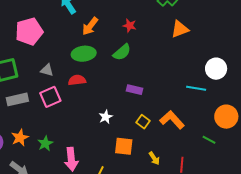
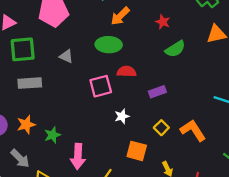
green semicircle: (122, 52) -> (175, 49), moved
red semicircle: (77, 80) -> (127, 72), moved
purple rectangle: (134, 90) -> (157, 92), turned -42
pink square: (50, 97) -> (101, 86), moved

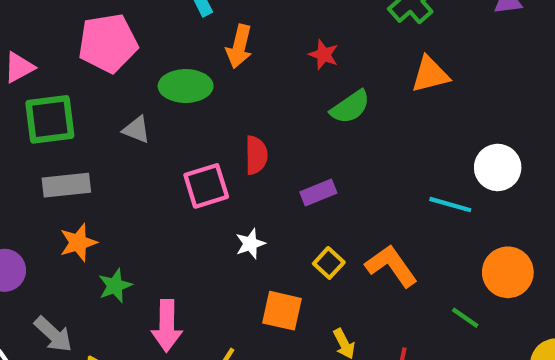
orange arrow: (120, 16) -> (239, 46), turned -30
green ellipse: (109, 45) -> (186, 86), moved
red semicircle: (127, 72) -> (256, 155), turned 90
orange star: (26, 125) -> (78, 243), moved

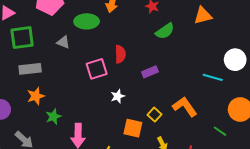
yellow square: (329, 263) -> (155, 115), moved

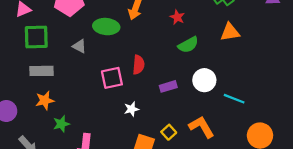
white circle: (235, 60) -> (204, 80), moved

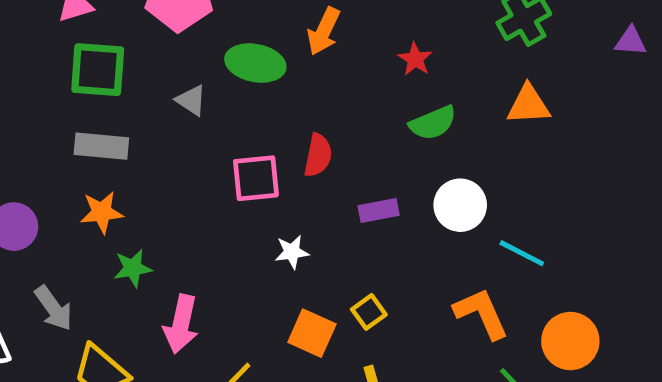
orange L-shape: (202, 127) -> (481, 313), moved

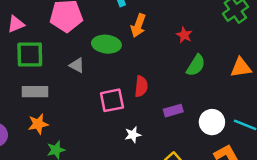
orange triangle: (528, 105) -> (241, 68), moved
green semicircle: (433, 123) -> (196, 65), turned -30
white circle: (460, 205) -> (212, 122), moved

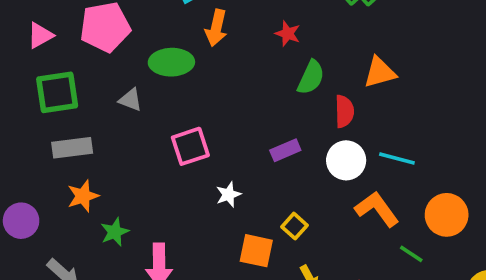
pink triangle: (16, 24) -> (40, 35), moved
red semicircle: (141, 86) -> (344, 111), moved

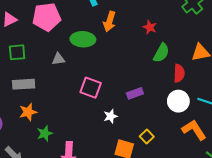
green square: (57, 92) -> (17, 52), size x0.7
gray triangle: (130, 100) -> (58, 59), turned -32
pink square: (190, 146) -> (91, 88), turned 35
purple rectangle: (285, 150) -> (135, 93), moved

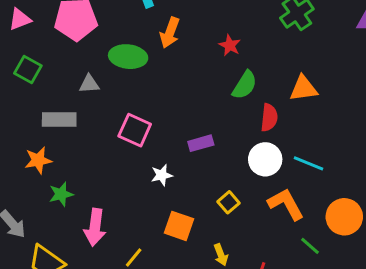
green square: (17, 52) -> (28, 69), turned 30
gray rectangle: (24, 84) -> (59, 119), moved
yellow square: (147, 136) -> (229, 202), moved

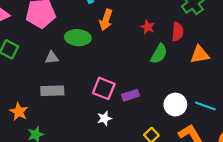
red semicircle: (269, 118) -> (178, 32), moved
gray rectangle: (59, 119) -> (52, 91), moved
pink square: (135, 130) -> (104, 88), moved
orange star: (38, 160) -> (19, 112), turned -30

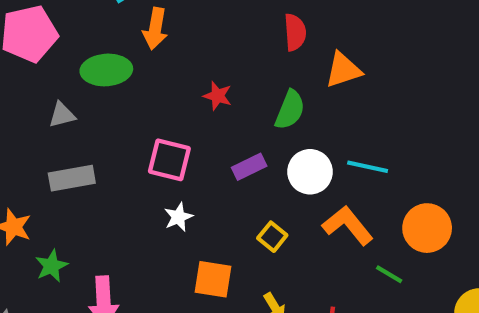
red star: (148, 27) -> (218, 96), moved
green semicircle: (159, 54) -> (290, 110), moved
purple rectangle: (130, 95) -> (249, 167), moved

